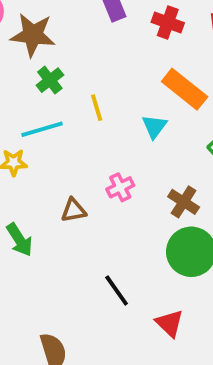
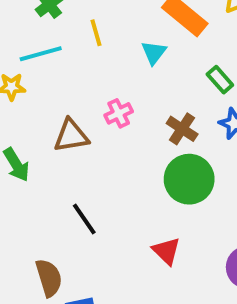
brown triangle: (73, 210) -> (71, 136), size x1.4
black line: (117, 291) -> (84, 219), moved

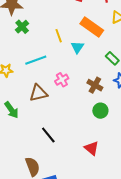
yellow line: (96, 33) -> (59, 36), moved
cyan line: (41, 54) -> (36, 60), moved
green circle: (189, 179) -> (100, 111), size x0.6

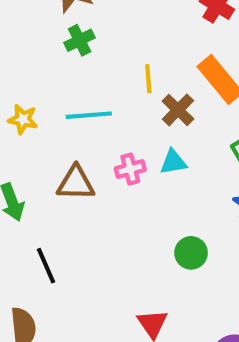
cyan triangle: (77, 47) -> (173, 162), moved, turned 32
brown cross: (95, 85) -> (178, 110), moved
black line: (48, 135) -> (46, 266), moved

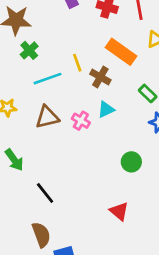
cyan line: (89, 115) -> (47, 79), moved
pink cross: (130, 169) -> (81, 121), turned -30
brown triangle: (76, 183) -> (47, 117), moved

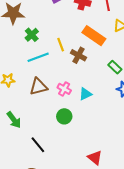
green cross: (29, 50) -> (32, 35), moved
cyan triangle: (106, 109) -> (85, 94), moved
green circle: (131, 162) -> (64, 116), moved

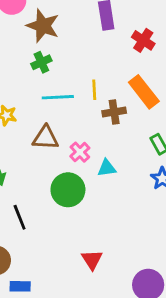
green cross: (32, 35) -> (41, 62), moved
brown cross: (79, 55) -> (114, 112), turned 35
green circle: (64, 116) -> (68, 190), size x1.5

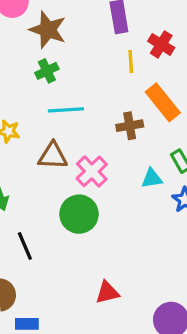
yellow line: (94, 90) -> (131, 61), moved
pink cross: (80, 152) -> (92, 171), size x1.4
cyan triangle: (107, 168) -> (152, 178), moved
red triangle: (92, 260) -> (107, 292), turned 50

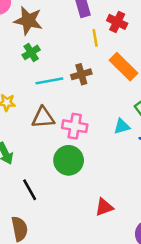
brown cross: (130, 126) -> (81, 74), moved
pink cross: (92, 171) -> (75, 126), turned -30
red triangle: (107, 292) -> (104, 207), moved

